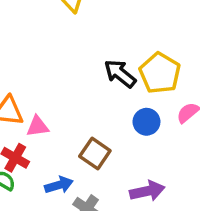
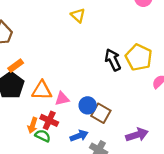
black arrow: (120, 74) -> (113, 60), turned 30
blue circle: (146, 122) -> (88, 105), moved

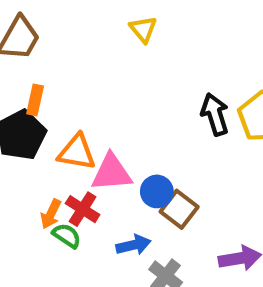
yellow triangle: (78, 15) -> (143, 29), moved
orange rectangle: (16, 66) -> (35, 100), turned -49
pink triangle: (62, 99) -> (112, 173), size x1.5

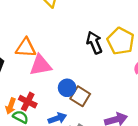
orange triangle: (77, 152) -> (26, 48), moved
pink triangle: (112, 173) -> (41, 65), moved

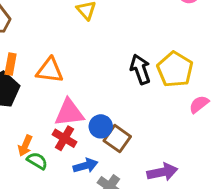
pink triangle: (41, 65) -> (69, 113), moved
red cross: (28, 102) -> (64, 138), moved

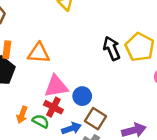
brown square: (117, 139) -> (95, 119), moved
green semicircle: (37, 161) -> (41, 121), moved

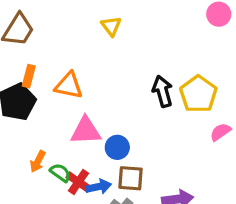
red cross: (53, 107) -> (78, 182), moved
brown square: (95, 119) -> (131, 178), turned -35

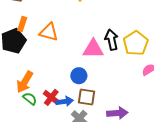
pink triangle: (86, 131) -> (93, 49), moved
orange arrow: (38, 161) -> (25, 82), size x1.5
green semicircle: (60, 173) -> (30, 99), moved

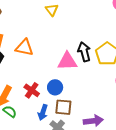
red cross: (51, 97) -> (32, 90), moved
blue arrow: (65, 101) -> (43, 112), turned 119

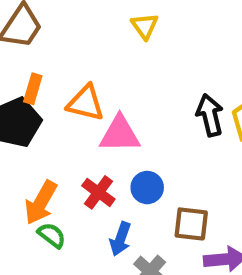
pink triangle: (67, 61) -> (120, 134), moved
brown square: (63, 107) -> (191, 224), moved

